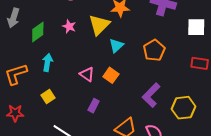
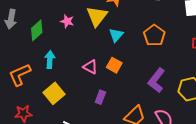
yellow square: (48, 97) -> (54, 93), size x1.5

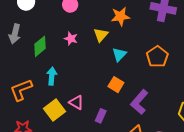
yellow triangle: (97, 16) -> (101, 35), size x0.7
pink triangle: (90, 67) -> (76, 102), moved
purple L-shape: (156, 80) -> (139, 102), moved

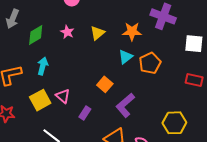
orange star: (120, 16) -> (132, 31), moved
cyan triangle: (119, 54) -> (126, 57), moved

